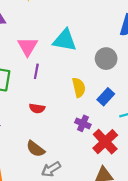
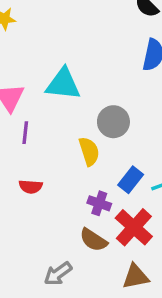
gray circle: (106, 59) -> (113, 122), moved
blue rectangle: (106, 97) -> (131, 180), moved
brown semicircle: (35, 149) -> (94, 240), moved

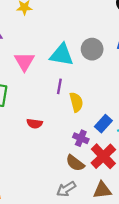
gray circle: (113, 122) -> (92, 49), moved
purple line: (25, 133) -> (59, 86), moved
gray arrow: (58, 274) -> (66, 189), moved

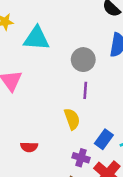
cyan triangle: (62, 55) -> (36, 38), moved
purple line: (59, 86) -> (85, 90), moved

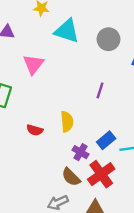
gray circle: (83, 60) -> (109, 39), moved
yellow semicircle: (72, 119) -> (67, 122), moved

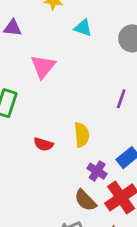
cyan triangle: (67, 31) -> (83, 28), size x0.6

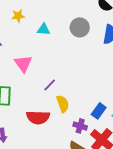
purple line: (121, 99) -> (50, 85), moved, turned 40
red semicircle: (43, 144) -> (38, 117), size x1.6

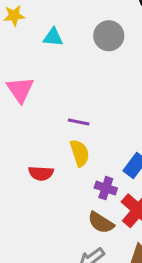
purple line: (50, 85) -> (79, 122), moved, turned 56
red semicircle: (38, 117) -> (41, 173), size x0.7

